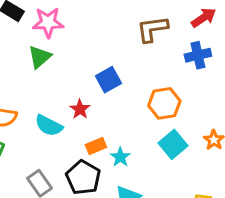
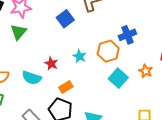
blue cross: (198, 55) -> (127, 35), moved
blue square: (108, 80) -> (65, 19), moved
cyan star: (120, 157) -> (80, 56), moved

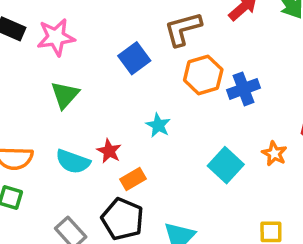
green triangle: (18, 32) -> (65, 95), moved
orange hexagon: (108, 51) -> (203, 75), moved
red star: (51, 64) -> (109, 151), moved

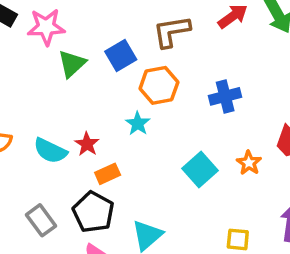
orange hexagon: (203, 75) -> (159, 85), moved
green triangle: (65, 95) -> (72, 64), moved

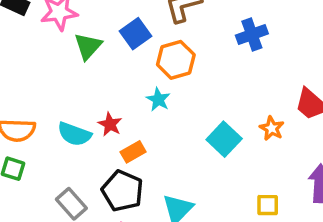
blue cross: (225, 96) -> (252, 34), moved

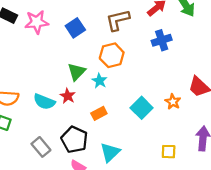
blue square: (136, 34) -> (75, 28), moved
green triangle: (88, 46) -> (76, 72), moved
orange rectangle: (133, 152) -> (99, 113), moved

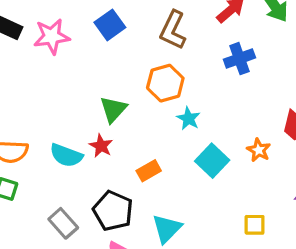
brown L-shape: (118, 20) -> (173, 30), turned -50
blue square: (75, 28) -> (110, 25), moved
cyan star: (100, 81) -> (188, 118), moved

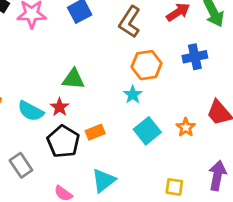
blue cross: (239, 59) -> (195, 57), moved
orange hexagon: (165, 83) -> (147, 65), moved
green triangle: (113, 109) -> (73, 79), turned 45
black pentagon: (113, 211) -> (63, 141), moved

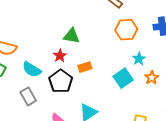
cyan star: (133, 95) -> (139, 59), moved
cyan semicircle: (31, 111) -> (32, 69), moved
orange rectangle: (95, 132) -> (85, 67), moved

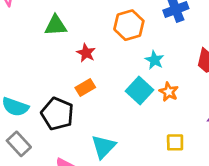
green triangle: (72, 36) -> (56, 25), moved
red star: (60, 56) -> (86, 53), moved
orange star: (152, 78) -> (169, 92), moved

